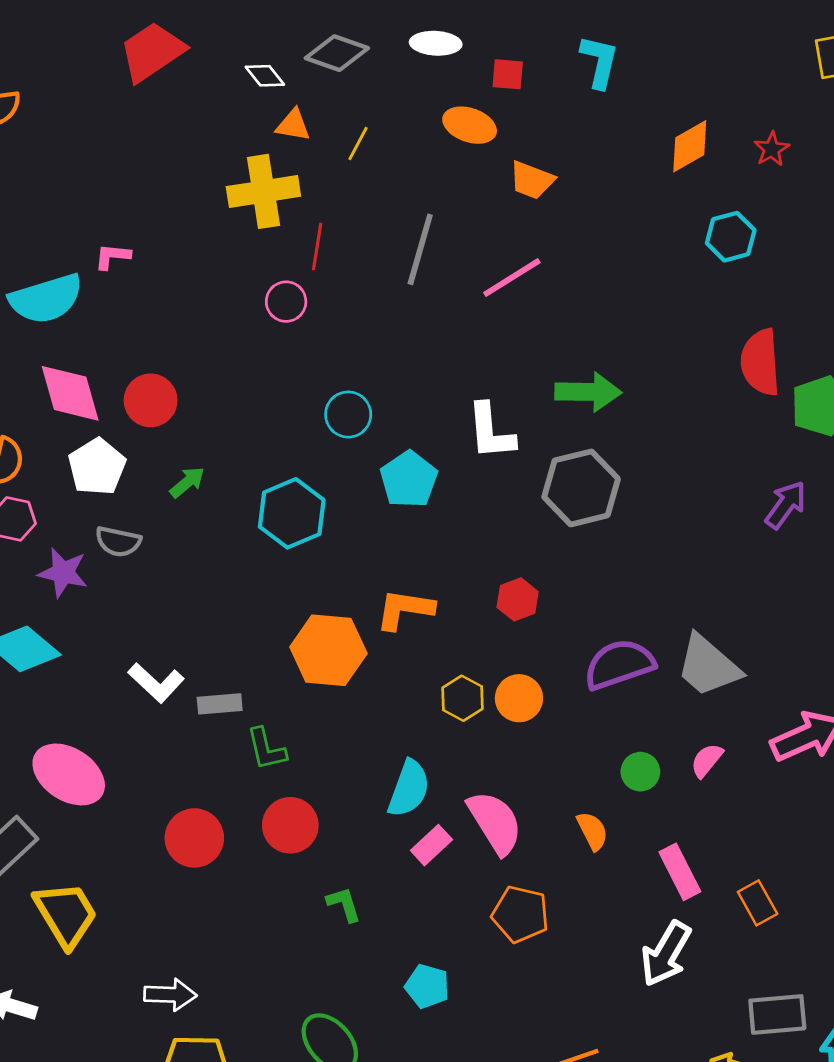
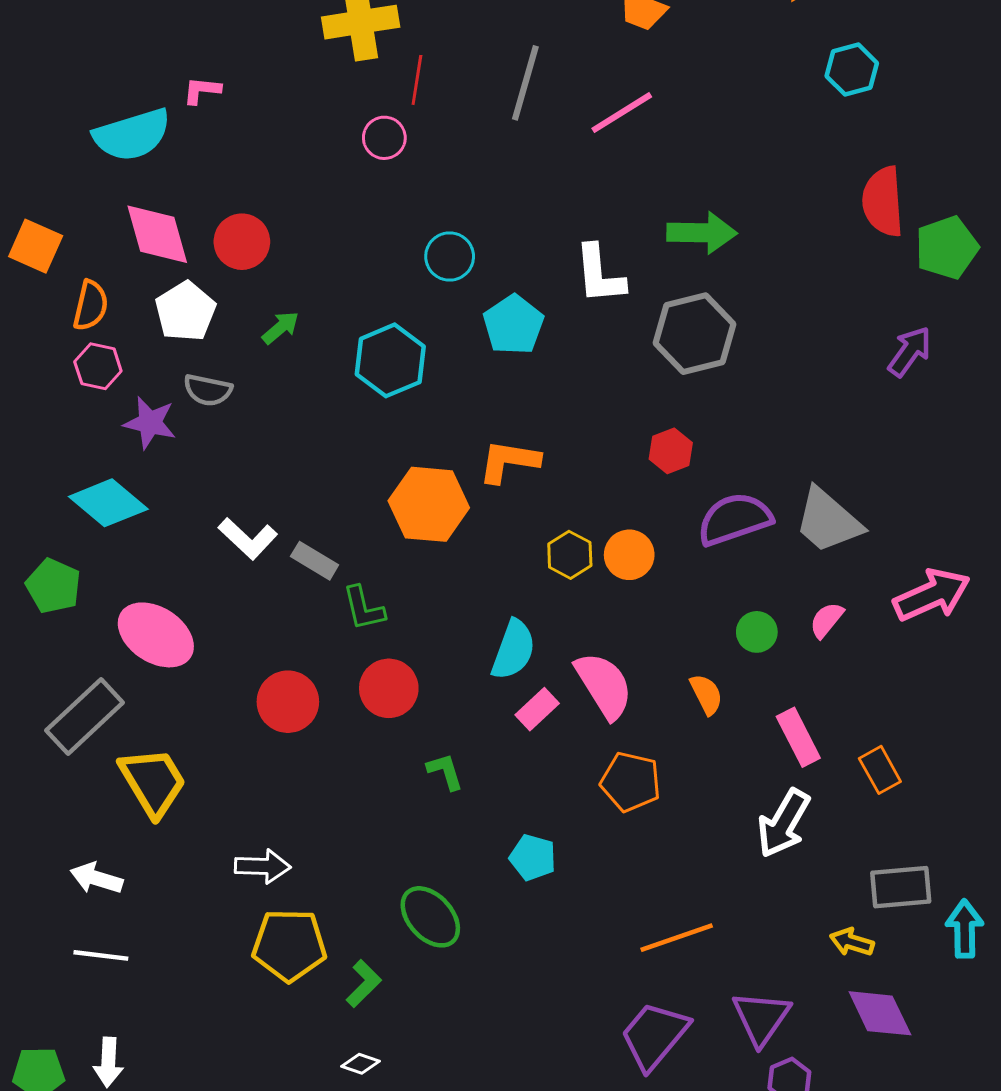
red hexagon: (518, 599) -> (671, 451), moved
gray rectangle: (220, 704) -> (315, 561), turned 36

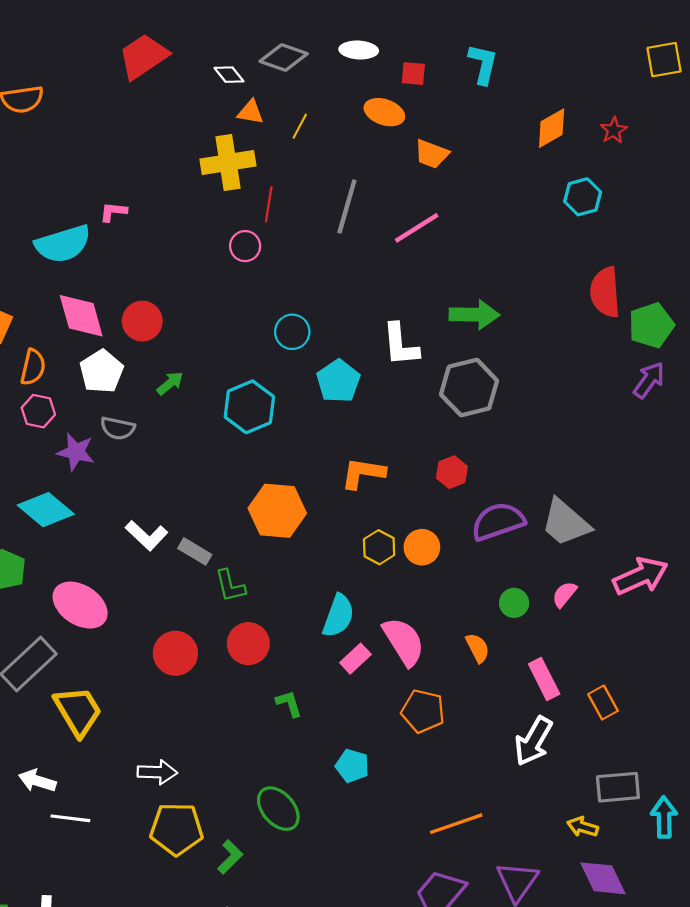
purple arrow: (910, 351) -> (649, 380), moved
orange L-shape: (509, 461) -> (363, 473), moved
white line: (101, 955) -> (70, 818), moved

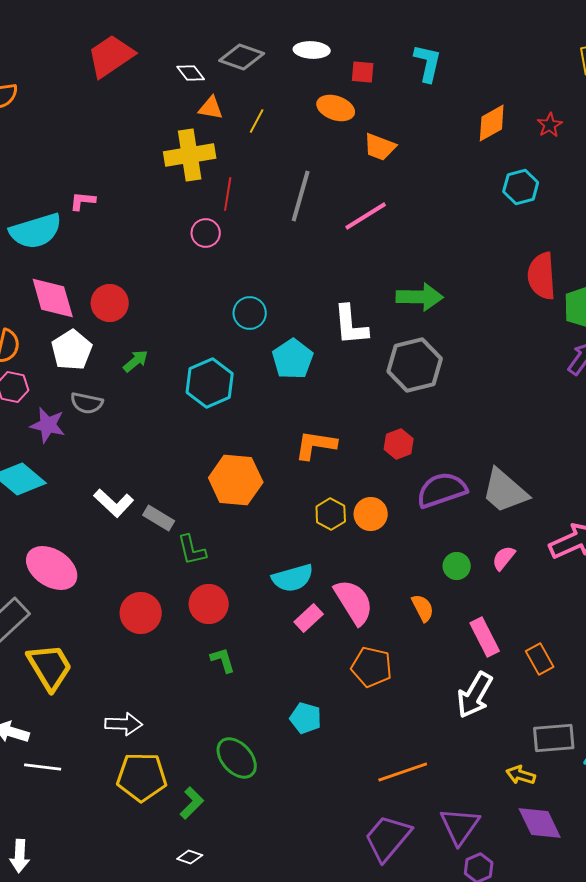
cyan semicircle: (338, 616) -> (293, 578), turned 54
green L-shape: (289, 704) -> (223, 660), moved

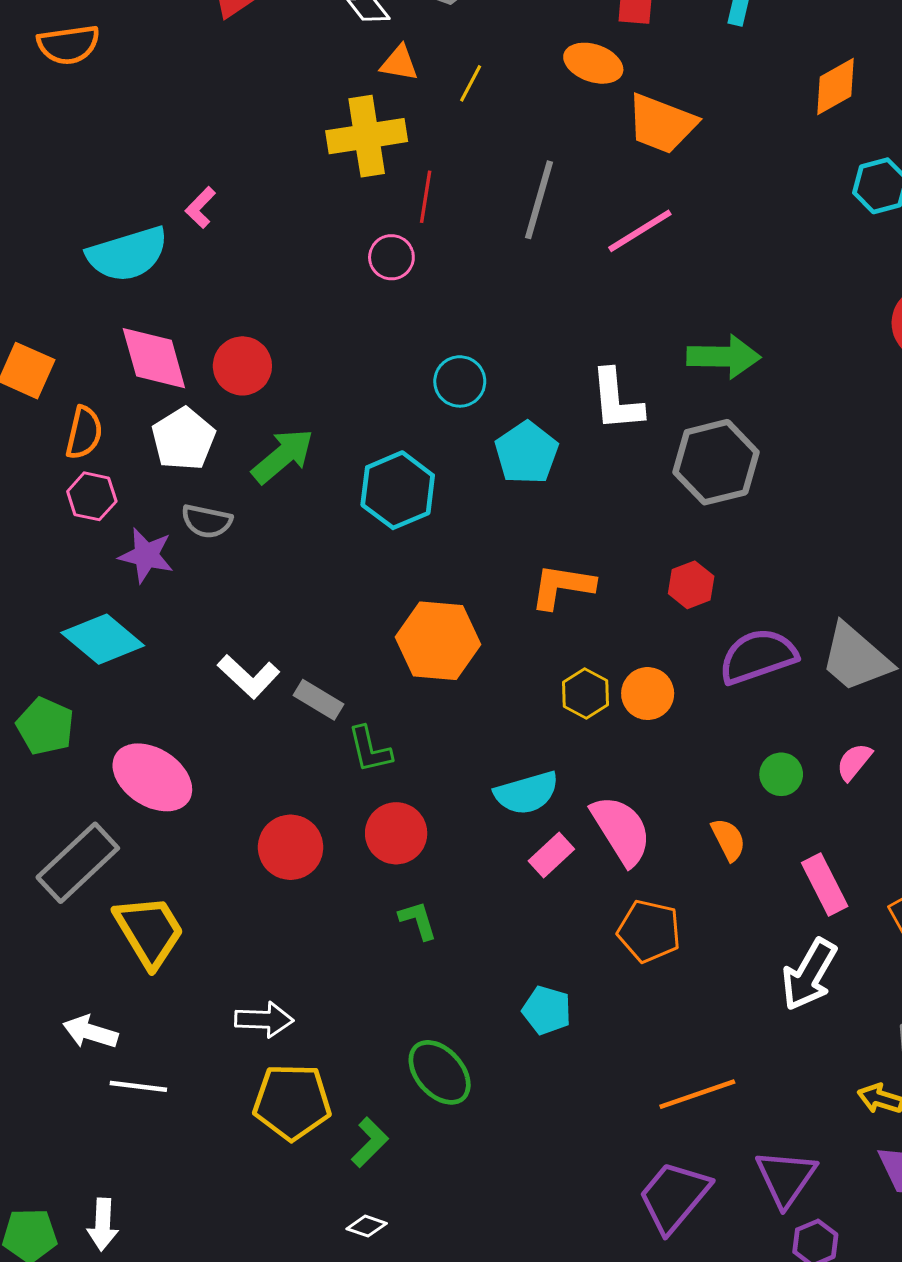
orange trapezoid: (380, 147) -> (662, 124), size x1.4
pink L-shape: (83, 201) -> (200, 208), turned -52
green arrow: (136, 361) -> (283, 456), size x1.6

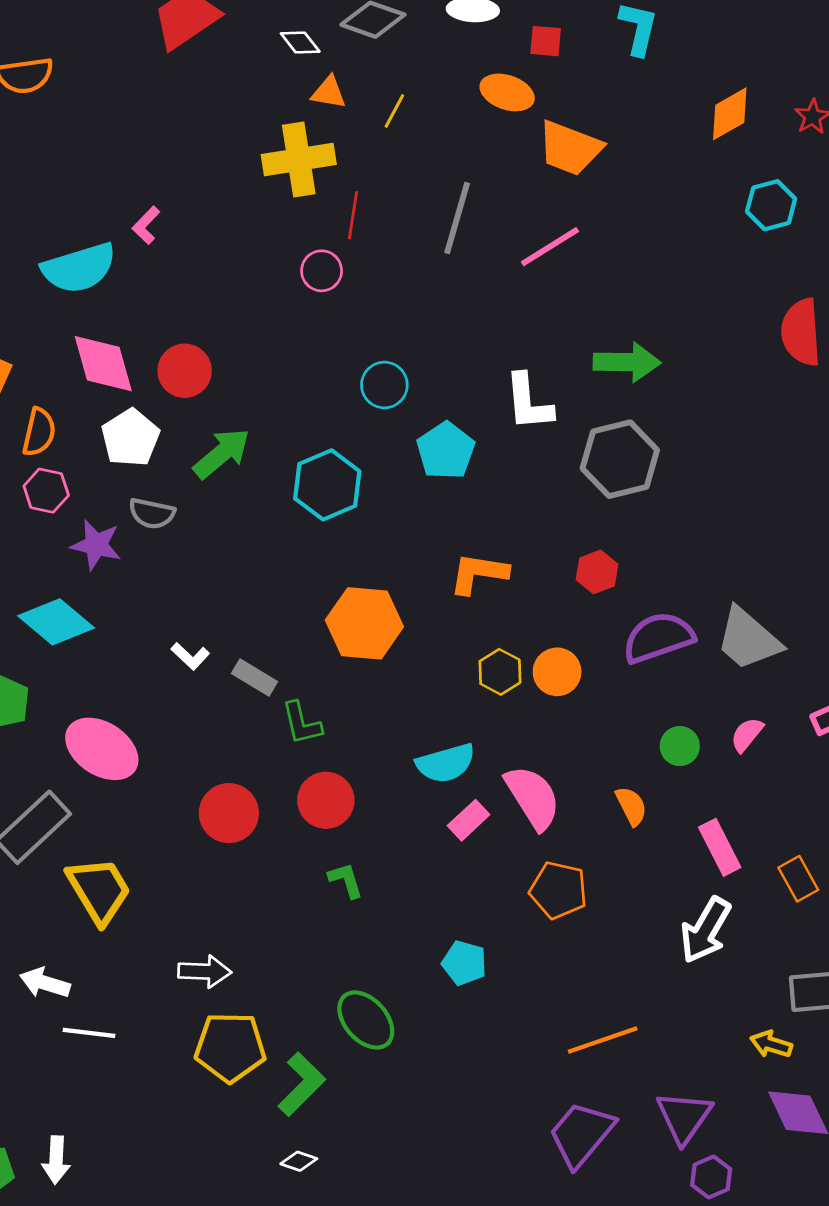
white L-shape: (249, 676) -> (190, 656), size x0.7
green L-shape: (370, 1142) -> (302, 1084), size x1.4

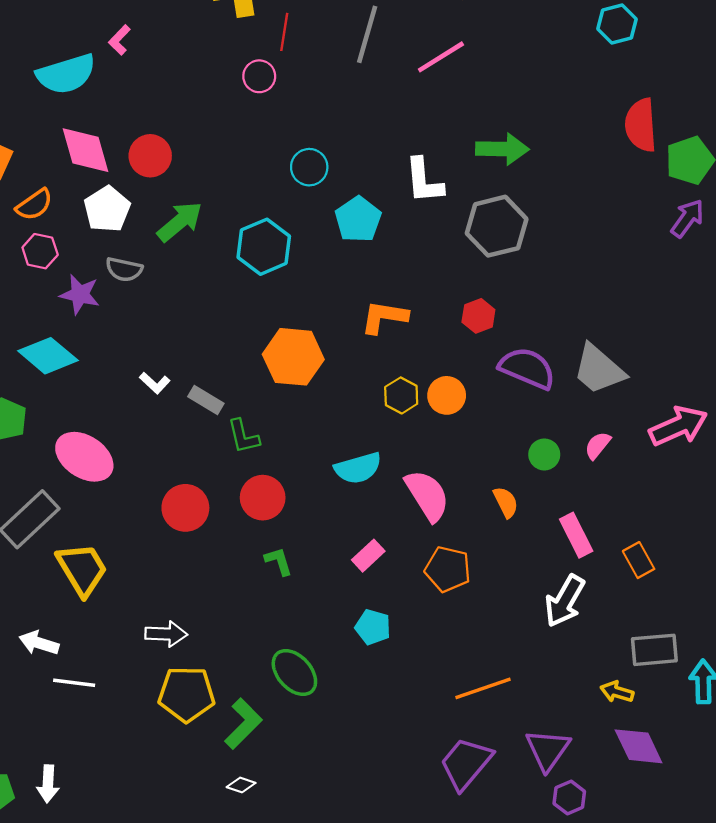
orange semicircle: (39, 432) -> (34, 205), turned 42
purple semicircle: (658, 638) -> (527, 368), turned 42
pink rectangle: (469, 820) -> (368, 556), moved

